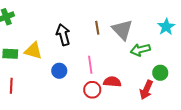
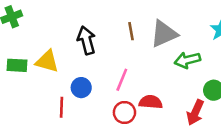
gray triangle: (122, 30) -> (164, 34), turned 50
pink line: (90, 65) -> (122, 80), turned 30
red line: (11, 86) -> (62, 107), moved

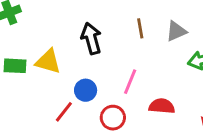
gray triangle: (164, 34) -> (176, 31), size x0.7
red line: (62, 107) -> (64, 112), turned 36
red circle: (124, 112) -> (113, 118), moved

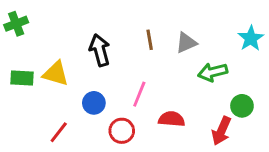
red line: (64, 112) -> (59, 132), moved

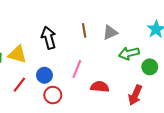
green circle: (242, 106) -> (150, 67), moved
red circle: (122, 131) -> (53, 95), moved
red line: (59, 132) -> (19, 85), moved

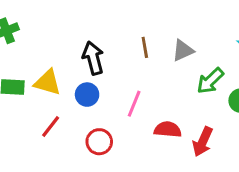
green arrow: (129, 53) -> (210, 81), turned -30
blue circle: (44, 75) -> (87, 95), moved
red arrow: (135, 95) -> (203, 142), moved

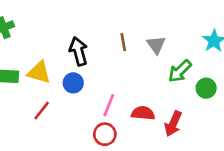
gray triangle: (183, 50) -> (156, 45), turned -42
pink line: (134, 104) -> (109, 105), moved
red circle: (99, 142) -> (105, 134), moved

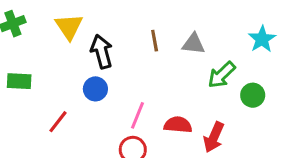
gray triangle: (156, 45) -> (194, 44), turned -48
yellow triangle: (39, 72) -> (69, 27), moved, turned 40

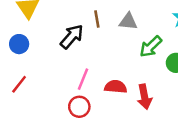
black arrow: (102, 52) -> (72, 37), moved, turned 56
blue circle: (95, 89) -> (19, 44), moved
red arrow: (214, 137) -> (144, 97), turned -35

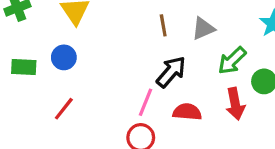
gray triangle: (128, 21) -> (203, 29), turned -30
black arrow: (72, 37) -> (171, 72), moved
red arrow: (144, 97) -> (235, 104), moved

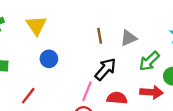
blue circle: (64, 57) -> (49, 59), moved
red arrow: (235, 104) -> (152, 92), turned -75

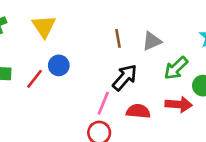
red line: (28, 96) -> (35, 79), moved

